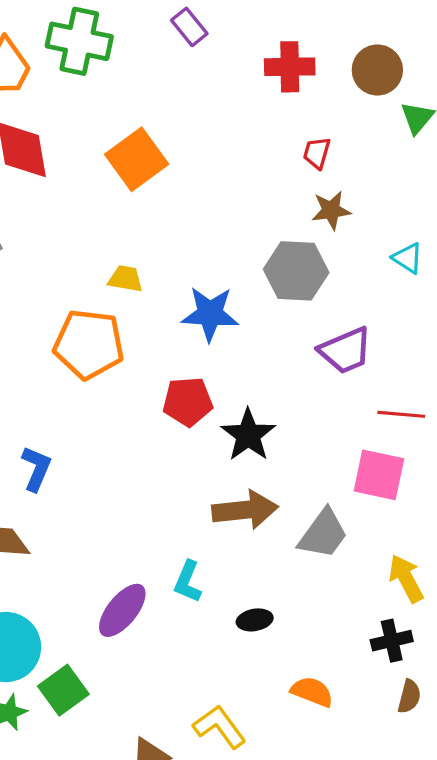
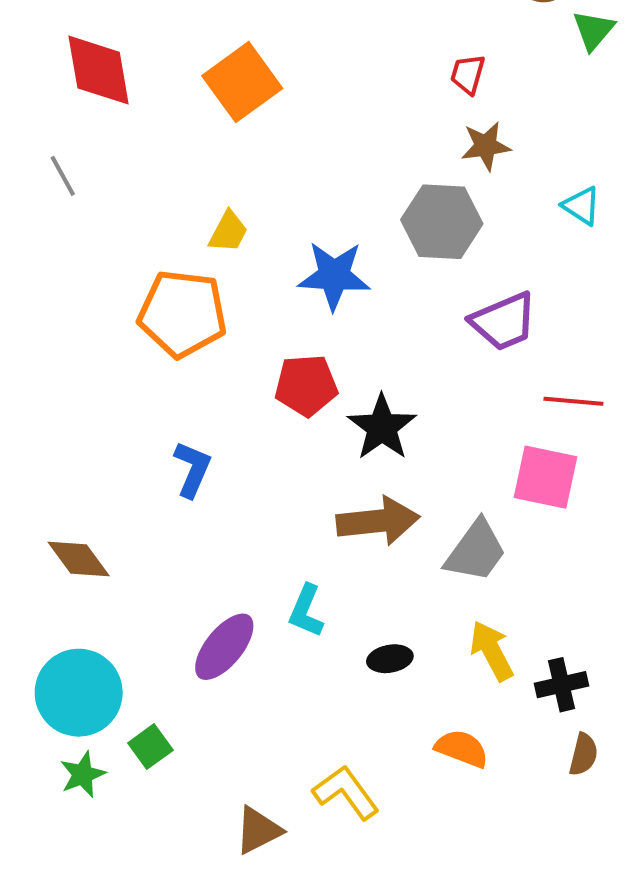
yellow trapezoid: (126, 279) -> (228, 232), turned 108
blue L-shape: (36, 468) -> (192, 469), moved
yellow arrow: (406, 578) -> (492, 651), moved
green square: (63, 690) -> (150, 747), size x0.7

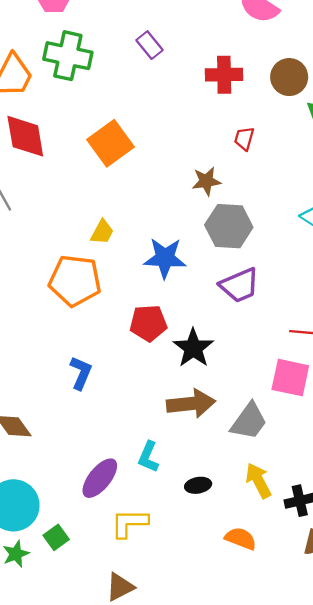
brown star: (486, 146) -> (206, 181), moved
purple trapezoid: (504, 322) -> (239, 285), moved
yellow L-shape: (346, 792) -> (129, 523), moved, turned -54

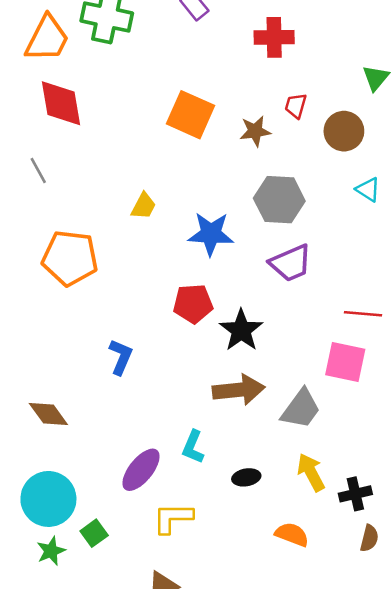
brown circle: (289, 77) -> (344, 131), moved
orange square: (110, 143) -> (190, 115), moved, turned -30
brown star: (206, 181) -> (255, 131), moved
orange pentagon: (75, 281) -> (70, 258), moved

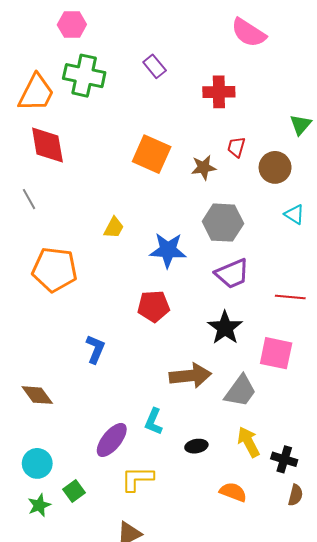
red line: (363, 314) -> (290, 297), moved
black star: (241, 330) -> (225, 328), moved
black cross: (355, 494) -> (284, 459), turned 30
cyan circle: (48, 499) -> (37, 463), size x0.7

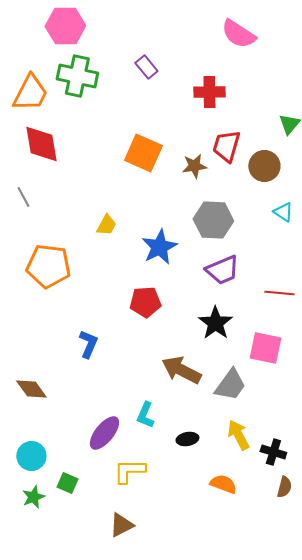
pink hexagon: (72, 25) -> (65, 26), size x1.4
red trapezoid: (236, 147) -> (226, 146), size x1.6
blue star: (168, 250) -> (159, 247), turned -30
brown arrow: (190, 376) -> (181, 370), turned -147
green square: (74, 491) -> (67, 483), turned -30

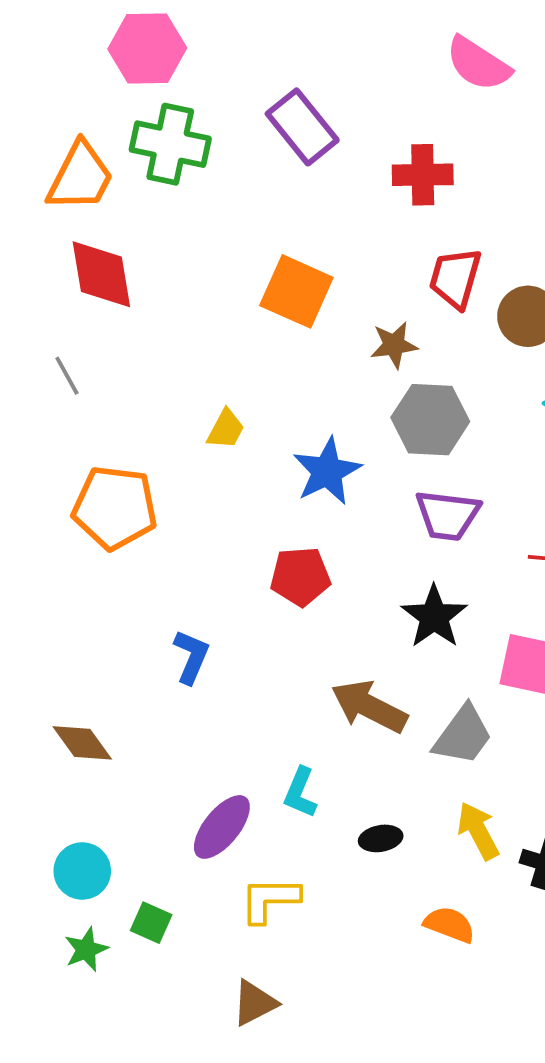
purple rectangle: (146, 67) -> (302, 127), size x1.6
brown star: (194, 166) -> (394, 345), moved
purple trapezoid: (222, 270) -> (448, 515), turned 30

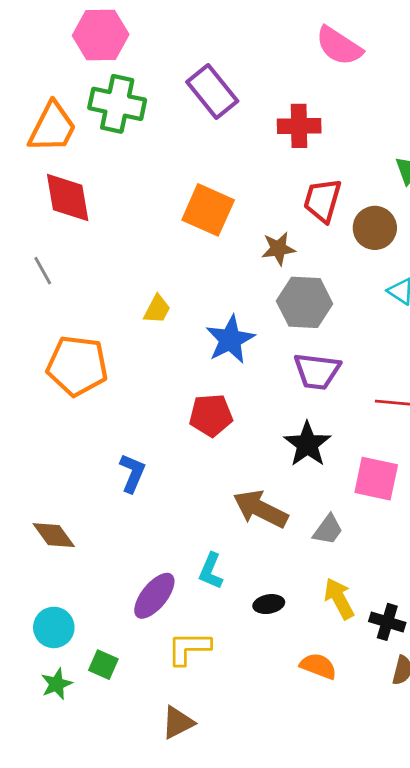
gray trapezoid: (463, 735) -> (328, 530), size x0.7

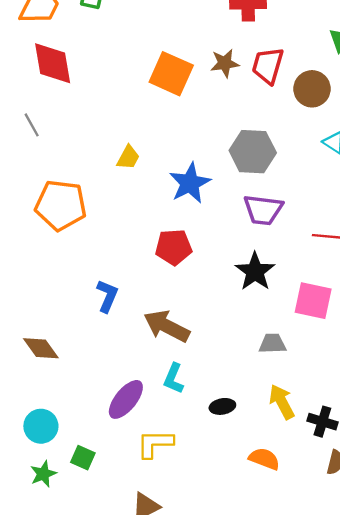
brown star: (278, 249) -> (225, 63), moved
brown arrow: (260, 509) -> (167, 326), moved
gray trapezoid: (328, 530) -> (272, 344), turned -128

